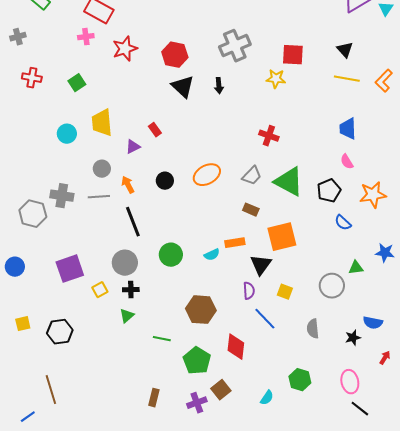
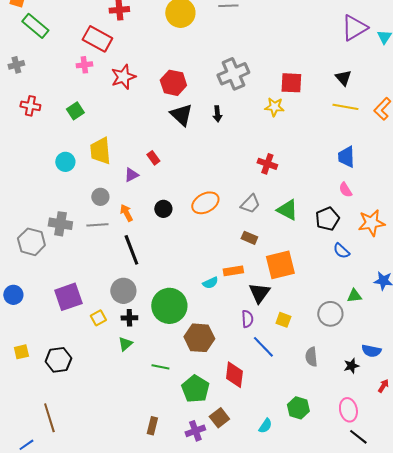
green triangle: (289, 182) -> (287, 210), size x0.7
green circle: (171, 255) -> (169, 306), moved, size x1.5

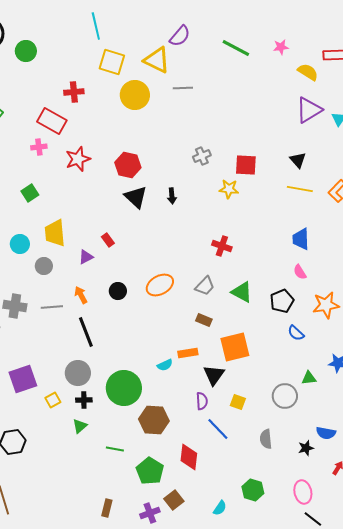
gray cross: (233, 74) -> (202, 156), moved, size x0.6
gray circle: (100, 197) -> (44, 266), moved

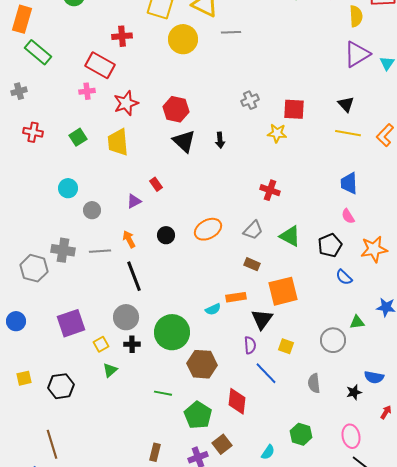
yellow semicircle: (308, 72) -> (356, 16), turned 55
yellow trapezoid: (55, 233) -> (118, 142), moved
green triangle: (80, 426) -> (110, 370), moved

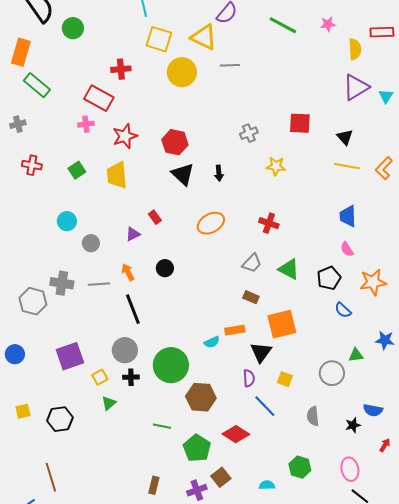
red square: (294, 109) -> (300, 123), moved
orange ellipse: (208, 229) -> (211, 223), moved
red diamond: (237, 401) -> (236, 434), turned -64
cyan semicircle: (268, 452) -> (267, 485), turned -126

